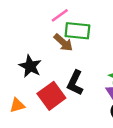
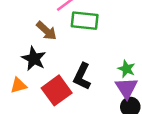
brown arrow: (63, 43) -> (46, 31), moved
orange triangle: (17, 105) -> (19, 85), moved

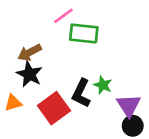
brown arrow: (46, 31) -> (29, 52), moved, turned 110
green star: (126, 69) -> (103, 85), moved

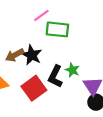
brown arrow: (29, 52) -> (15, 55), moved
black star: (29, 74) -> (32, 55), moved

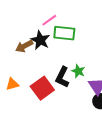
brown arrow: (15, 55) -> (24, 46), moved
black star: (32, 55) -> (40, 40), moved

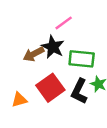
green rectangle: (64, 33) -> (82, 59), moved
red square: (42, 88) -> (50, 88), moved

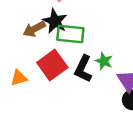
green rectangle: (82, 59) -> (70, 34), moved

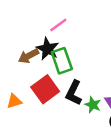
green rectangle: (70, 34) -> (62, 61), turned 65
green star: (104, 61) -> (93, 105), moved

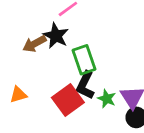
green rectangle: (62, 61) -> (84, 60), moved
red square: (45, 89) -> (68, 100), moved

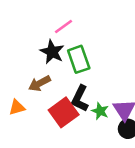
brown arrow: (34, 44) -> (40, 83), moved
green rectangle: (84, 60) -> (79, 59), moved

